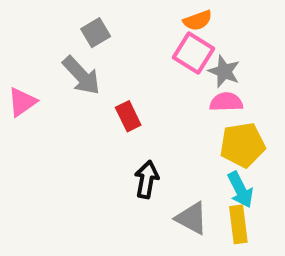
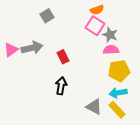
gray arrow: (81, 75) -> (32, 48), moved, turned -60
black arrow: (147, 180) -> (61, 86), moved
cyan arrow: (240, 190) -> (118, 93), turned 108
yellow rectangle: (238, 224) -> (117, 110), turned -36

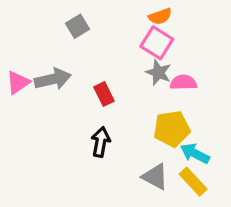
gray star: (110, 35) -> (158, 73), moved
yellow pentagon: (119, 71) -> (172, 129), moved
cyan arrow: (118, 93) -> (195, 153), turned 36

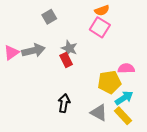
gray star: (158, 73) -> (69, 48), moved
pink semicircle: (183, 82) -> (126, 68), moved
black arrow: (101, 142) -> (64, 103), moved
cyan arrow: (195, 153) -> (124, 98), turned 120

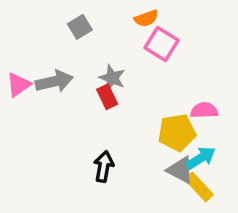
orange semicircle: (102, 10) -> (146, 18), moved
gray triangle: (99, 113) -> (180, 170), moved

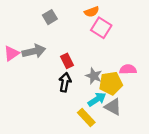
gray star: (112, 78) -> (94, 76), moved
cyan arrow: (201, 158) -> (97, 99), moved
black arrow: (104, 167) -> (65, 82), moved
yellow rectangle: (199, 187) -> (86, 117), moved

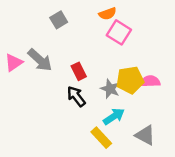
gray arrow: (34, 51) -> (40, 60), turned 55
black arrow: (65, 82) -> (76, 96), turned -48
yellow pentagon: (111, 83) -> (130, 80), moved
gray triangle: (113, 107) -> (145, 135), moved

